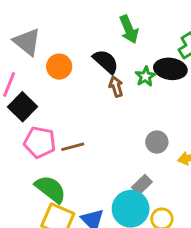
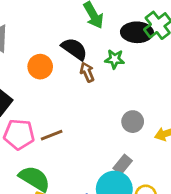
orange circle: (59, 67) -> (40, 67), moved
black ellipse: (170, 69) -> (137, 32), moved
green star: (145, 76) -> (115, 59), turned -30

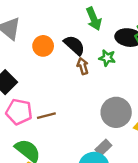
orange circle: (40, 67) -> (43, 46), moved
gray circle: (133, 122) -> (116, 112), size x1.6

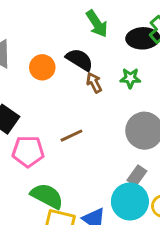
green star: (107, 58) -> (130, 78), moved
brown line: (46, 116) -> (72, 136), moved

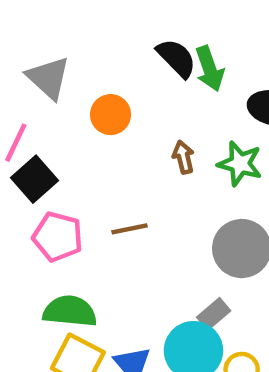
black semicircle: (79, 60) -> (176, 58), moved
green star: (130, 78) -> (240, 164), size x1.4
green semicircle: (47, 196) -> (70, 311), turned -36

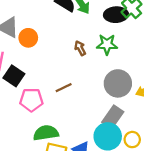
orange circle: (111, 115) -> (28, 38), moved
gray rectangle: (214, 314) -> (113, 117), size x1.5

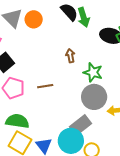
orange circle: (28, 38) -> (34, 19), moved
green star: (107, 44) -> (93, 72), moved

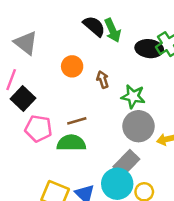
orange circle: (34, 19) -> (72, 66), moved
green semicircle: (17, 121) -> (71, 143), moved

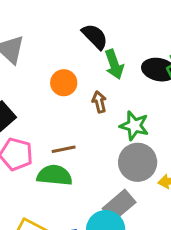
green arrow: (113, 30) -> (114, 64), moved

